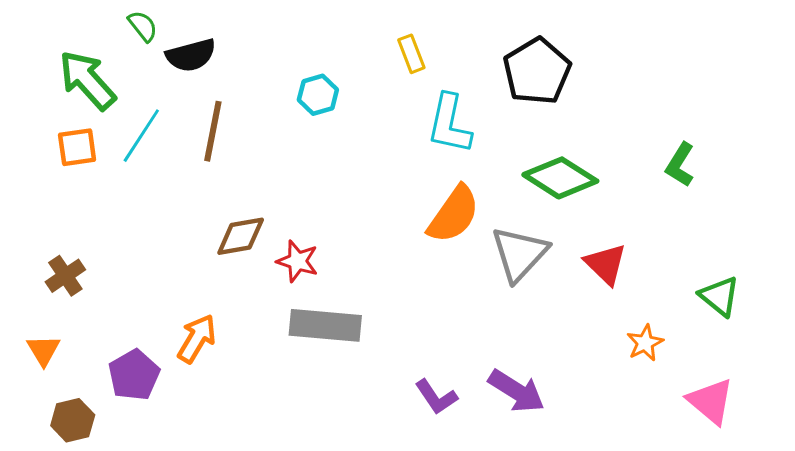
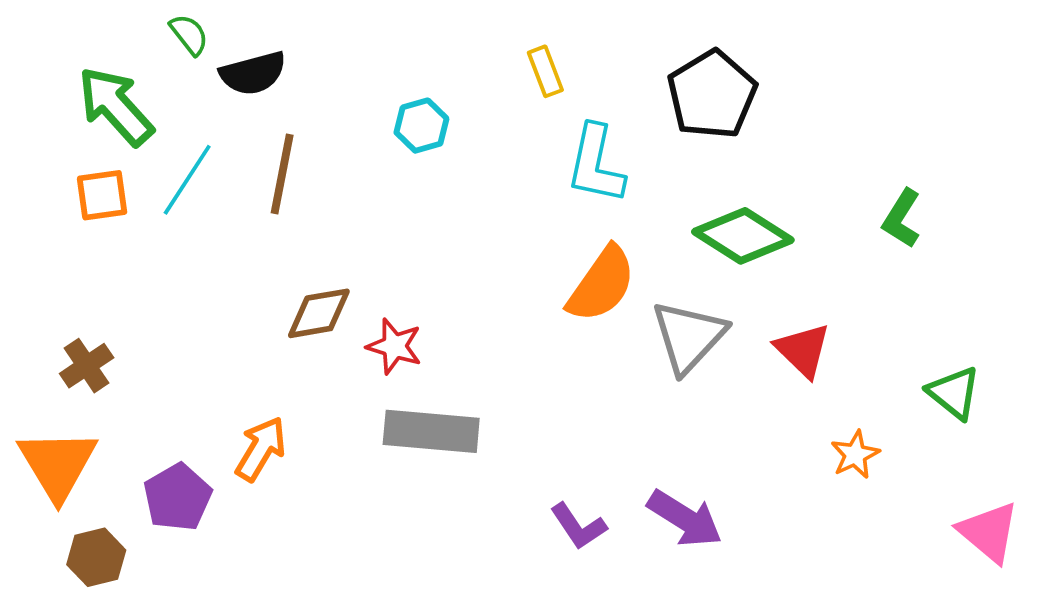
orange triangle: (43, 350) -> (58, 464), size x1.8
pink triangle: (711, 401) -> (989, 532), moved

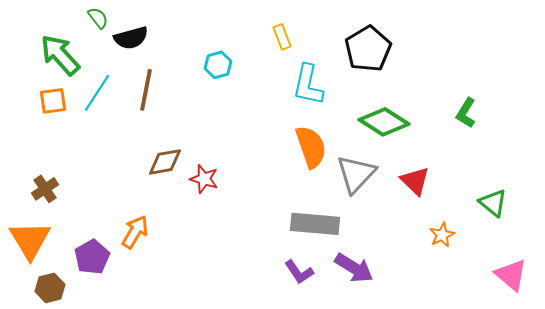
orange semicircle: (602, 284) -> (311, 147), turned -54
gray rectangle: (431, 431) -> (315, 224), moved

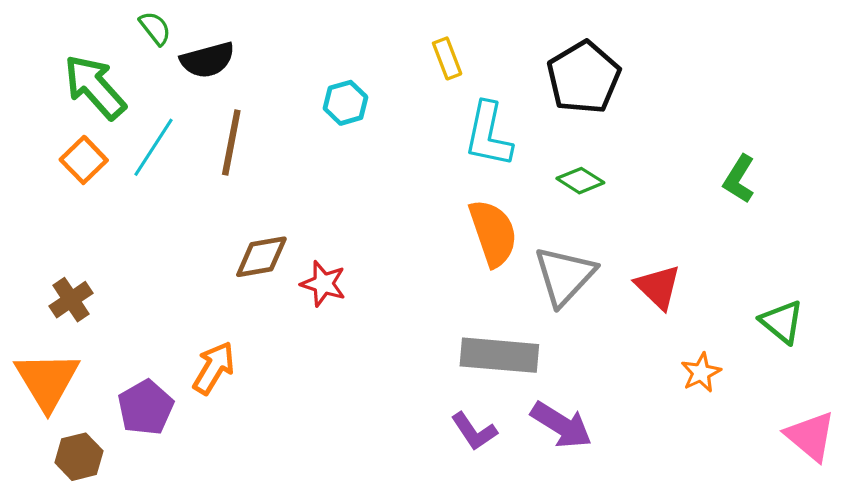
orange square: (53, 101) -> (84, 160), turned -36
green diamond: (384, 122) -> (580, 181), moved, size x0.6

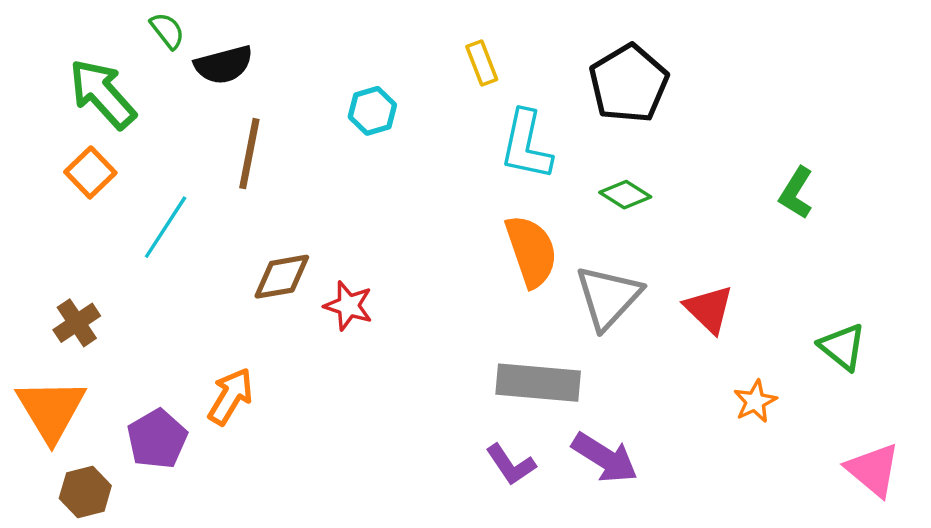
cyan line: (153, 147) -> (166, 227), moved

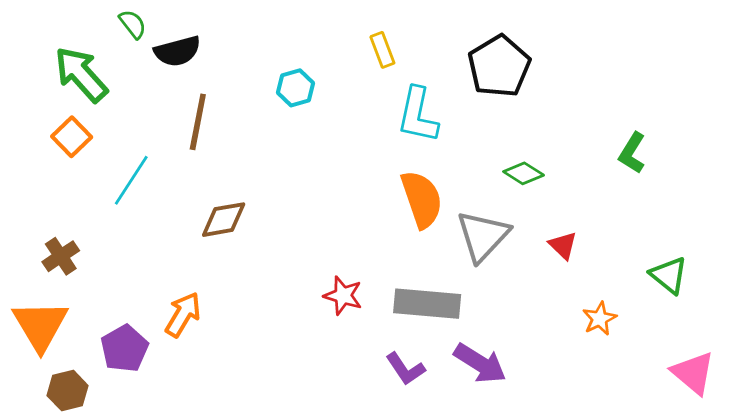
green diamond: (625, 195) -> (524, 173), moved
red star: (348, 306) -> (343, 296), moved
red triangle: (709, 309) -> (563, 245), size x0.7

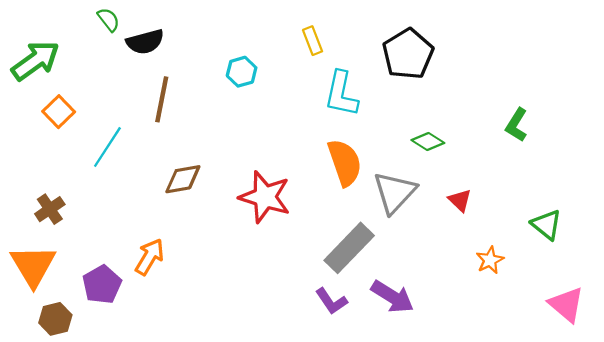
green arrow: (81, 74) -> (35, 61), moved, turned 96
red star: (343, 296) -> (265, 197), moved, size x1.6
gray rectangle: (427, 304) -> (349, 248), turned -51

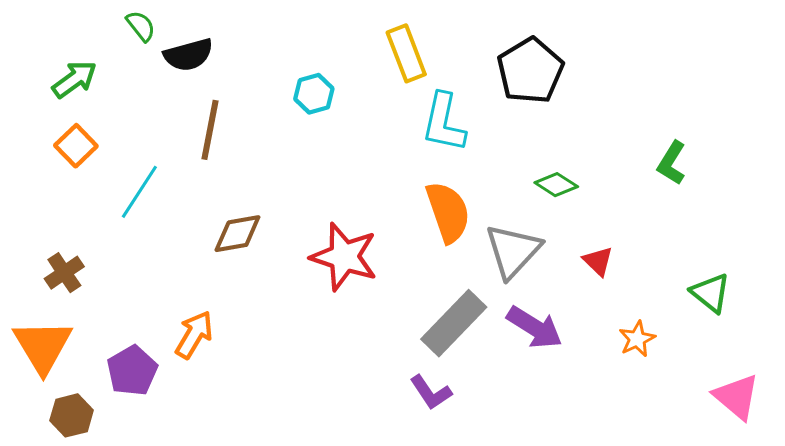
yellow rectangle: (313, 41) -> (406, 53), size x1.5
green arrow: (35, 61) -> (74, 79), moved, size x0.7
purple arrow: (392, 297) -> (535, 327), moved

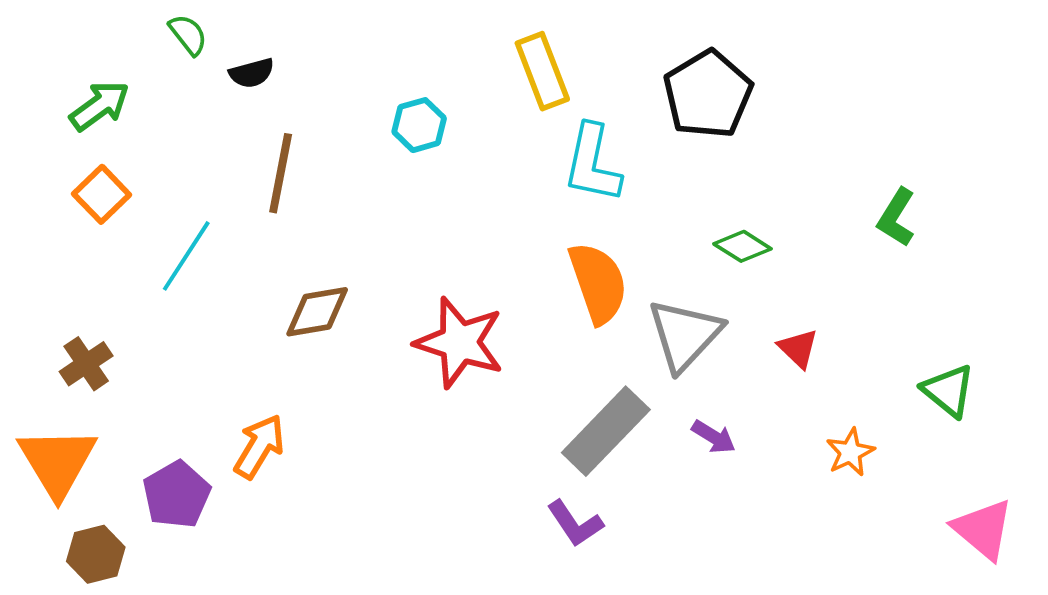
black semicircle: (188, 55) -> (252, 73), size x0.7
purple arrow: (535, 327) -> (714, 437), size x0.6

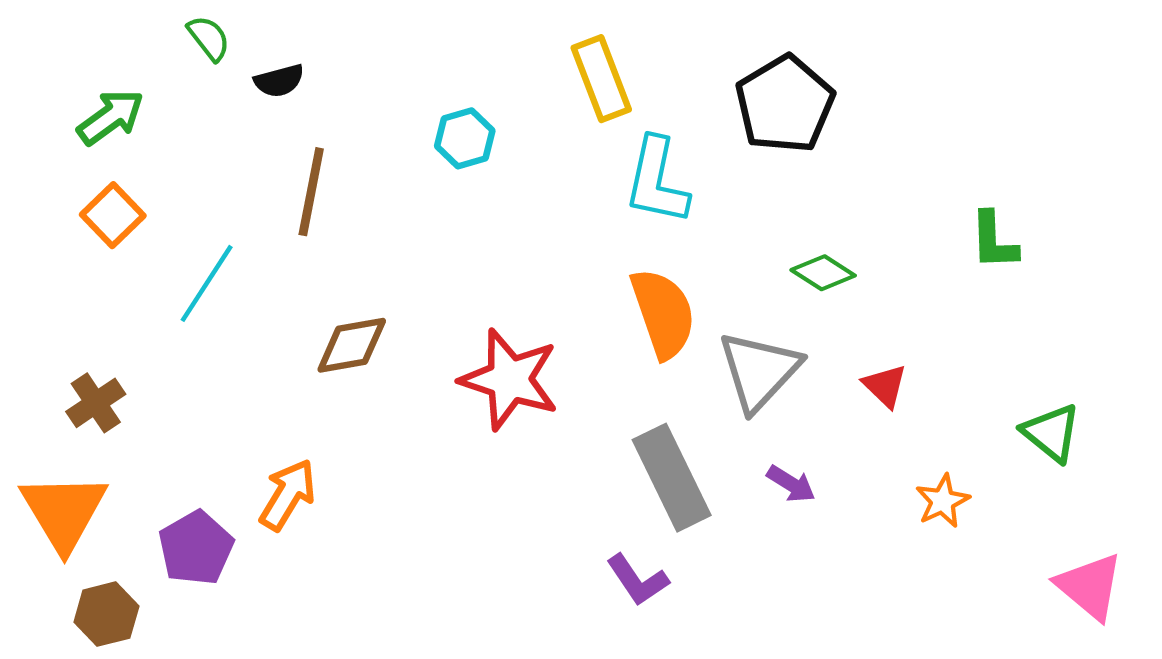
green L-shape: (896, 217) -> (994, 241), turned -34
gray rectangle: (606, 431) -> (672, 478), turned -70

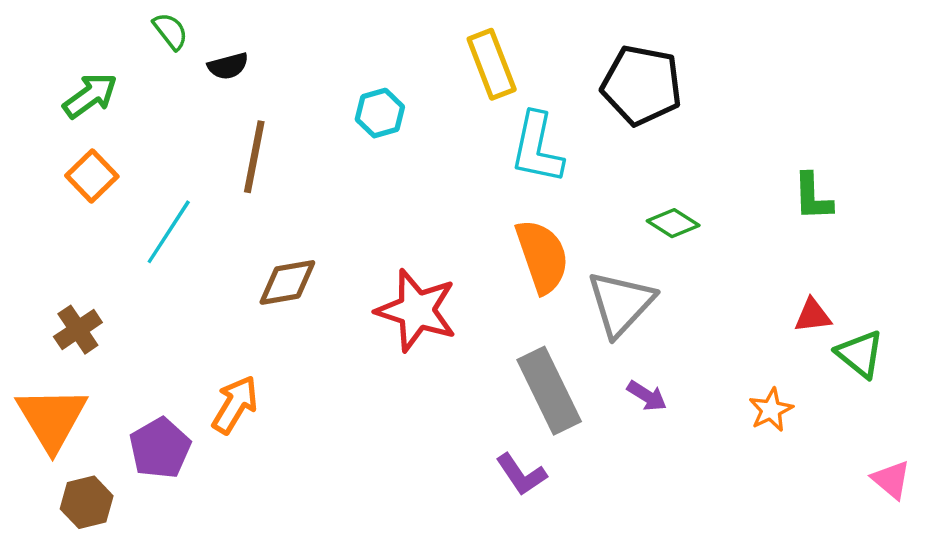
black pentagon: (785, 104) -> (642, 85), turned -30
red triangle: (885, 386) -> (813, 316), moved, turned -51
pink triangle: (1090, 586) -> (891, 480), size x0.7

